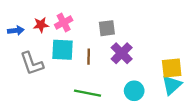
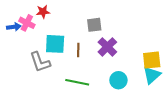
pink cross: (64, 23) -> (27, 23), moved, turned -35
red star: (41, 25) -> (43, 12), moved
gray L-shape: (32, 63) -> (40, 62), moved

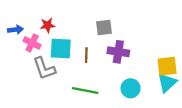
red star: (43, 12) -> (48, 25), moved
pink cross: (27, 23) -> (32, 43), moved
purple cross: (107, 47) -> (118, 52), turned -36

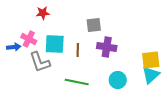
red star: (48, 25) -> (43, 13), moved
blue arrow: (15, 30) -> (14, 47), moved

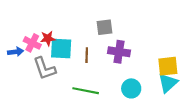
red star: (43, 13) -> (48, 38), moved

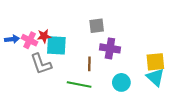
blue arrow: (16, 52) -> (12, 39), moved
brown line: (87, 55) -> (89, 64), moved
cyan triangle: (168, 83) -> (155, 77), turned -36

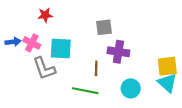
red star: (44, 36) -> (45, 15), moved

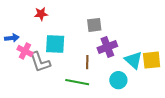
pink cross: (32, 43) -> (25, 51), moved
purple cross: (118, 52) -> (107, 47), turned -30
cyan triangle: (167, 83) -> (133, 60), moved

